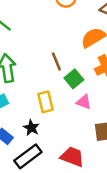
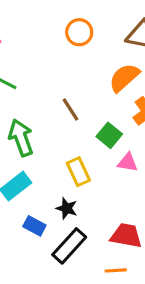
brown line: (56, 61) -> (70, 110), moved

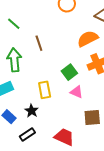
brown line: (70, 110) -> (39, 43), moved
black rectangle: (69, 246) -> (27, 134), size x0.7

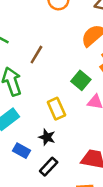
brown line: (39, 43) -> (36, 55), turned 63

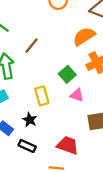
black rectangle: (49, 167) -> (27, 146), turned 63

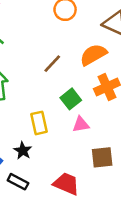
brown line: (32, 46) -> (52, 64), moved
pink triangle: (77, 95) -> (81, 124), turned -32

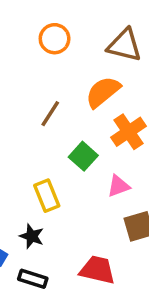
pink triangle: (81, 124) -> (118, 186), moved

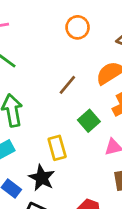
black star: (32, 236) -> (42, 178), size x1.4

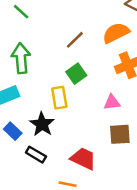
green square: (89, 121) -> (76, 74), moved

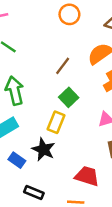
yellow rectangle: (59, 98) -> (56, 122), turned 40
black rectangle: (36, 155) -> (34, 193), moved

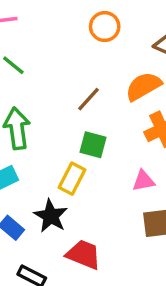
green square: (69, 97) -> (93, 145), turned -36
red trapezoid: (87, 176) -> (84, 254), moved

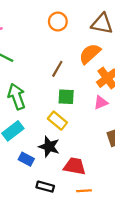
yellow rectangle: (72, 179) -> (57, 121), turned -66
pink triangle: (144, 181) -> (101, 103), moved

